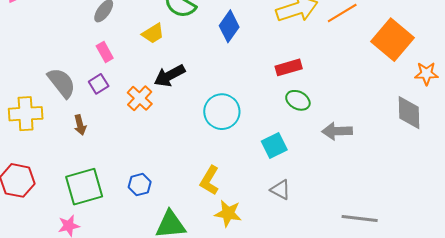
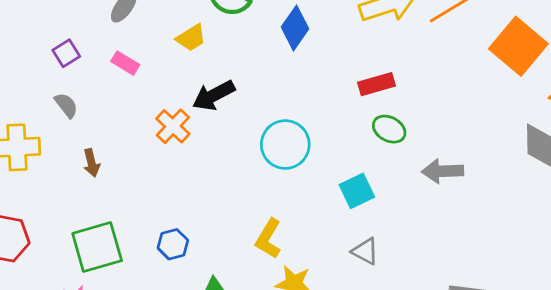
pink rectangle: (105, 52) -> (125, 63), turned -30
gray semicircle: (62, 83) -> (66, 105), size x0.6
purple square: (99, 84) -> (66, 53), moved

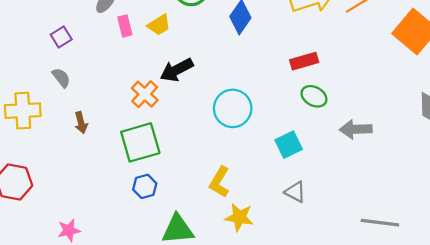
pink rectangle: (125, 63) -> (125, 26), moved, turned 45
green square: (97, 247) -> (140, 142), moved

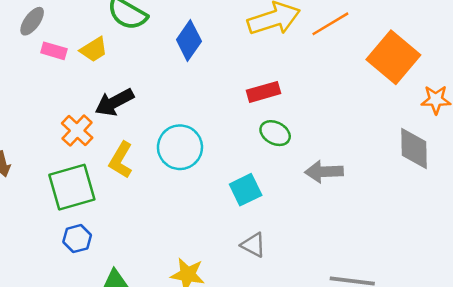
pink rectangle: (125, 26) -> (54, 51), turned -60
yellow L-shape: (219, 182) -> (121, 160), moved

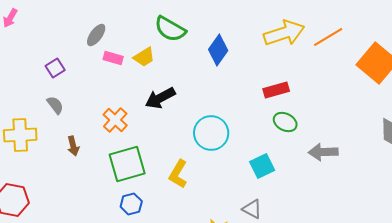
orange cross: (77, 131) -> (115, 120), moved
yellow L-shape: (121, 160) -> (178, 174), moved
gray triangle: (253, 245) -> (252, 209), moved

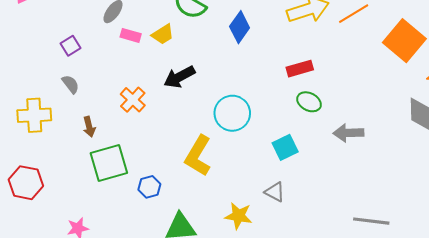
green square: (127, 164) -> (109, 163), moved
yellow L-shape: (178, 174) -> (198, 156), size x1.4

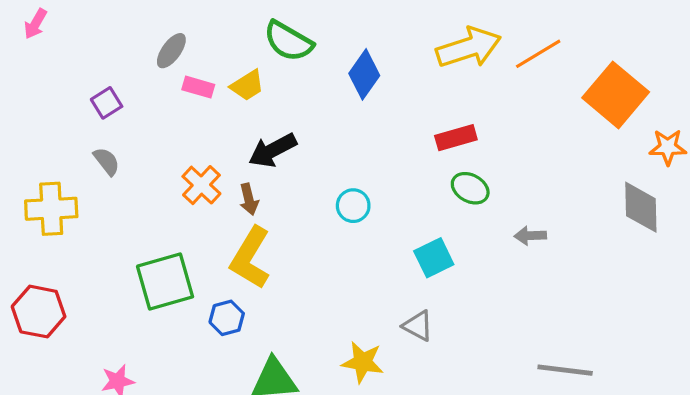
cyan circle: (232, 113) -> (353, 206), size x0.6
brown arrow: (89, 127) -> (249, 199), moved
gray arrow: (348, 133) -> (530, 236), size x0.7
yellow L-shape: (198, 156) -> (250, 258), moved

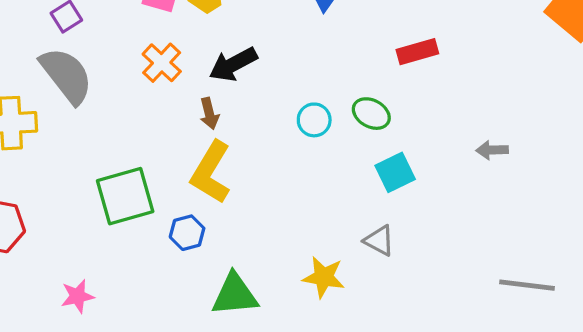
gray semicircle: (107, 161) -> (66, 75), size x2.0
orange cross: (201, 185) -> (162, 63), moved
green ellipse: (470, 188) -> (371, 114), moved

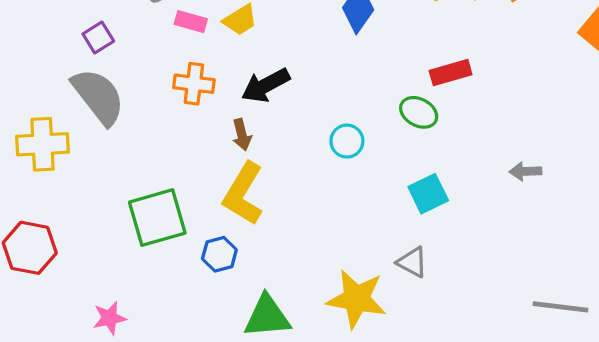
orange cross: (162, 63) -> (194, 84), turned -36
green ellipse: (371, 114) -> (419, 112), moved
yellow star: (324, 277) -> (356, 299), size x1.4

